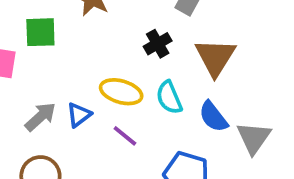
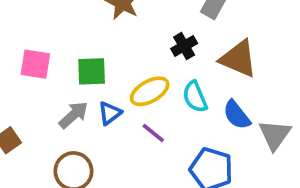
green square: (40, 32) -> (92, 71), moved
brown triangle: (215, 57) -> (238, 59), turned -39
yellow ellipse: (121, 92) -> (150, 91), turned -45

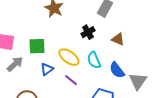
brown triangle: (238, 59) -> (118, 39), size x0.6
yellow ellipse: (150, 91) -> (69, 57), turned 65
gray arrow: (73, 115) -> (15, 64), moved

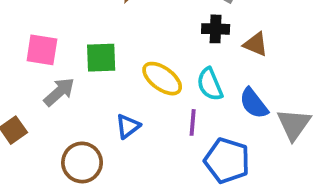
black cross: (88, 32) -> (216, 29), moved, turned 32
blue triangle: (47, 69) -> (128, 126), moved
purple line: (71, 80) -> (193, 122), moved, turned 56

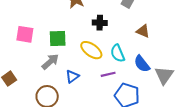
black cross: (216, 29) -> (100, 23), moved
gray arrow: (59, 92) -> (50, 62), moved
purple line: (193, 122) -> (108, 74), turned 72

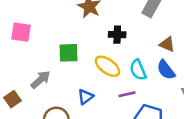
pink square: (25, 34) -> (21, 32), moved
gray arrow: (50, 62) -> (40, 80), moved
blue semicircle: (142, 64) -> (166, 70), moved

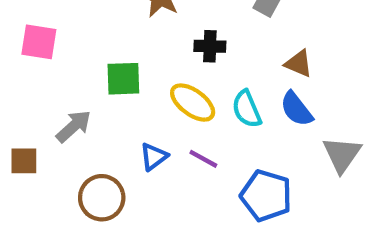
purple line: (127, 94) -> (203, 159), moved, turned 42
brown square: (12, 99) -> (24, 161), turned 35

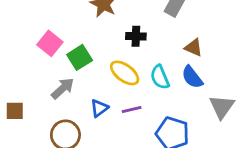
pink square: (39, 42) -> (50, 43), moved, turned 30
green square: (123, 79) -> (80, 57), turned -30
gray arrow: (74, 126) -> (63, 88), moved
purple line: (203, 159) -> (132, 110), turned -42

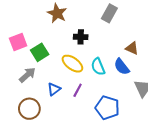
pink square: (50, 43) -> (18, 42), turned 30
brown triangle: (194, 48) -> (132, 48), moved
purple line: (132, 110) -> (78, 90), turned -48

